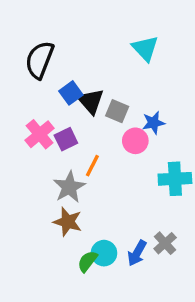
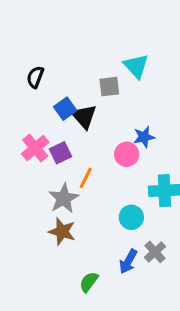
black semicircle: (40, 60) -> (35, 77), size x0.6
gray square: (117, 111) -> (109, 87), moved, turned -30
cyan circle: (104, 253) -> (131, 217), moved
green semicircle: (87, 261) -> (89, 282), moved

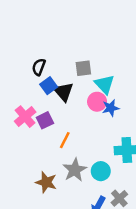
cyan triangle: (136, 66) -> (104, 84), moved
black semicircle: (35, 77) -> (39, 67), moved
pink circle: (127, 154) -> (97, 102), moved
gray star: (64, 198) -> (75, 170), moved

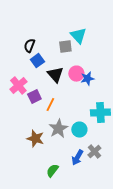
cyan triangle: (104, 84) -> (78, 36), moved
black triangle: (64, 92) -> (55, 75), moved
purple square: (45, 120) -> (34, 97), moved

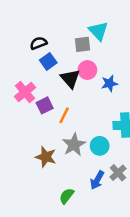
black semicircle: (29, 46) -> (38, 43), turned 48
pink circle: (76, 74) -> (87, 70), moved

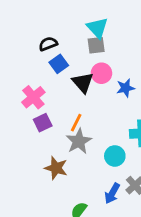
cyan triangle: (98, 31) -> (97, 28), moved
purple square: (45, 105) -> (43, 123), moved
gray star: (74, 145) -> (79, 141), moved

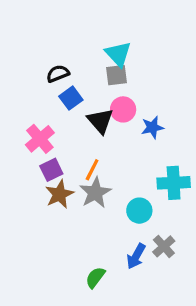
brown star: (56, 168) -> (59, 194), moved, turned 30

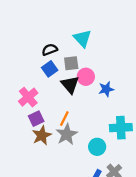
black semicircle: (58, 74) -> (50, 50), moved
gray square: (117, 75) -> (71, 63), moved

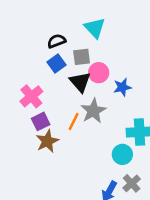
gray star: (67, 134) -> (93, 111), moved
cyan circle: (97, 147) -> (122, 154), moved

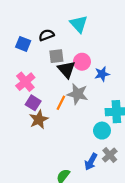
gray square: (82, 57) -> (56, 56), moved
blue square: (56, 63) -> (23, 44), moved, turned -32
gray star: (93, 111) -> (78, 94), turned -30
purple square: (41, 121) -> (33, 103), turned -32

